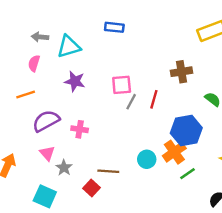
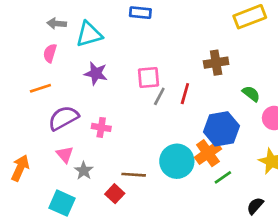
cyan circle: (147, 159) -> (177, 161), size x1.6

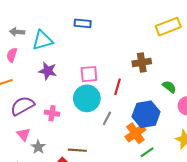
gray line: (159, 96) -> (107, 118), moved
cyan circle: (177, 161) -> (87, 98), moved

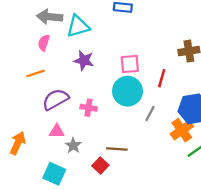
gray arrow: (17, 32) -> (50, 17), size x1.5
pink triangle: (23, 134) -> (57, 131), turned -48

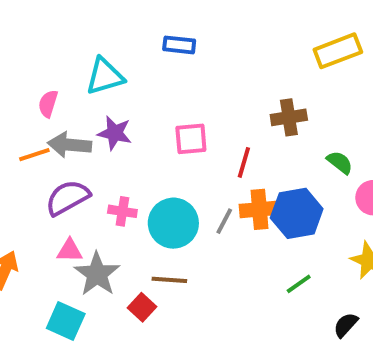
gray arrow: (50, 17) -> (70, 145), moved
cyan circle: (127, 91) -> (173, 223), moved
orange cross: (182, 130) -> (259, 209), moved, turned 30
gray star: (73, 145) -> (97, 274), size x1.6

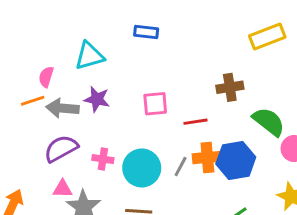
orange line: (34, 155) -> (33, 101), moved
red line: (244, 162) -> (195, 122), turned 65
green semicircle: (340, 162) -> (269, 122), size x1.6

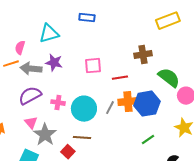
pink triangle: (63, 189) -> (31, 123), turned 48

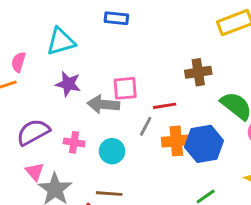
gray arrow: (31, 69) -> (103, 104), moved
gray line: (110, 108) -> (146, 126), moved
cyan circle: (84, 109) -> (112, 151), size x0.7

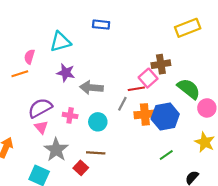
pink square: (125, 88) -> (148, 78), moved, turned -36
pink triangle: (35, 172) -> (41, 127), moved

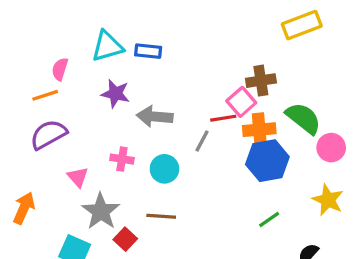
blue rectangle: (101, 25) -> (148, 51), moved
purple semicircle: (40, 108) -> (48, 135), moved
orange cross: (145, 114) -> (259, 130), moved
red square: (81, 168) -> (125, 239), moved

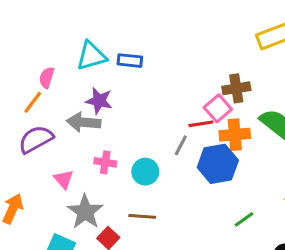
orange line: (45, 95) -> (33, 102), turned -35
gray arrow: (155, 117) -> (84, 122), moved
blue hexagon: (267, 161) -> (218, 164), moved

